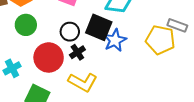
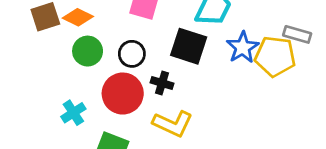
black circle: (70, 32) -> (132, 54), moved
blue star: (115, 40) -> (243, 47), moved
black cross: (77, 52) -> (162, 83), turned -35

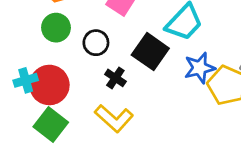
red circle: (123, 94) -> (49, 85), moved

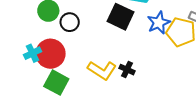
black circle: (96, 43) -> (70, 22), moved
black cross: (115, 78) -> (127, 70), moved

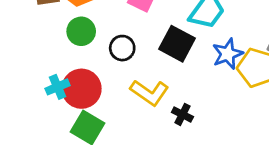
black circle: (70, 22) -> (122, 48), moved
yellow L-shape: (102, 70) -> (149, 93), moved

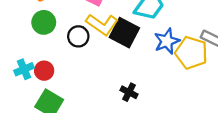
red circle: (81, 89) -> (44, 71), size x0.6
yellow L-shape: (149, 93) -> (102, 24), moved

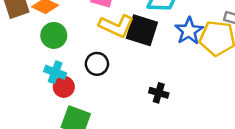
black circle: (78, 36) -> (97, 64), moved
cyan cross: (24, 69) -> (55, 72), moved, turned -36

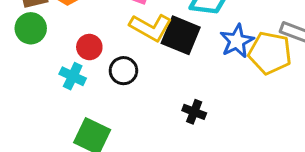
green circle: (54, 35) -> (31, 28), moved
red circle: (64, 87) -> (89, 47), moved

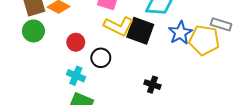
cyan cross: (73, 76) -> (76, 76), moved

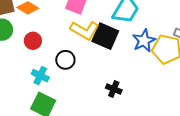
red circle: (76, 42) -> (33, 41), moved

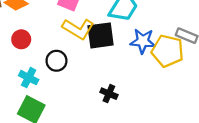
black square: (105, 36) -> (101, 35), turned -32
blue star: (144, 41) -> (143, 41), turned 30

